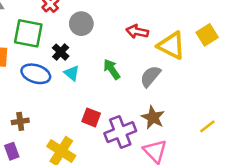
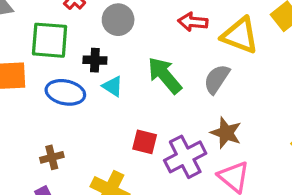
black cross: (61, 52) -> (95, 60), turned -35
green arrow: (112, 69) -> (165, 75), size x1.4

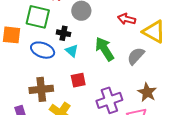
brown star: (226, 133) -> (147, 92), moved
red square: (145, 142) -> (78, 80), moved, turned -35
brown cross: (52, 157) -> (41, 89), moved, size x1.6

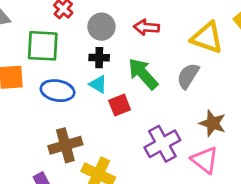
red arrow: (127, 19) -> (146, 27), moved
black cross: (64, 33) -> (99, 58), moved
red square: (78, 80) -> (120, 105), moved

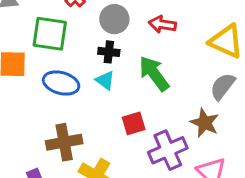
gray semicircle: (188, 76) -> (223, 86), moved
red square: (120, 105) -> (134, 123), moved
brown star: (213, 123) -> (205, 123), moved

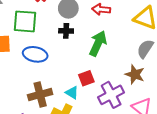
green arrow: (154, 74) -> (98, 43), turned 65
cyan triangle: (105, 80) -> (72, 93), moved

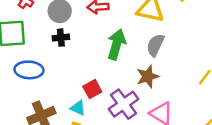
green arrow: (98, 43) -> (116, 44), moved
brown star: (135, 74) -> (148, 76), turned -30

